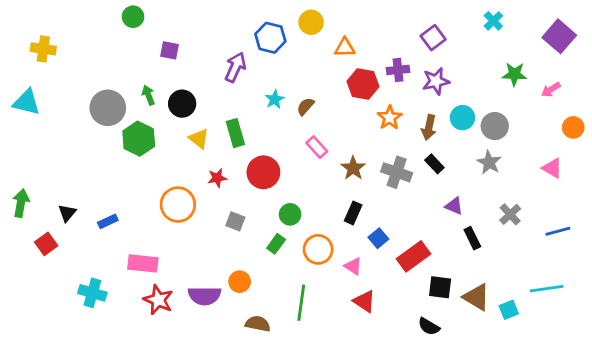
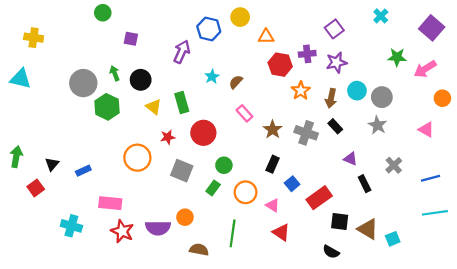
pink arrow: (551, 90) -> (425, 69), size x1.5
gray square: (235, 221) -> (182, 171), size x1.5
cyan line: (547, 289) -> (435, 213), moved

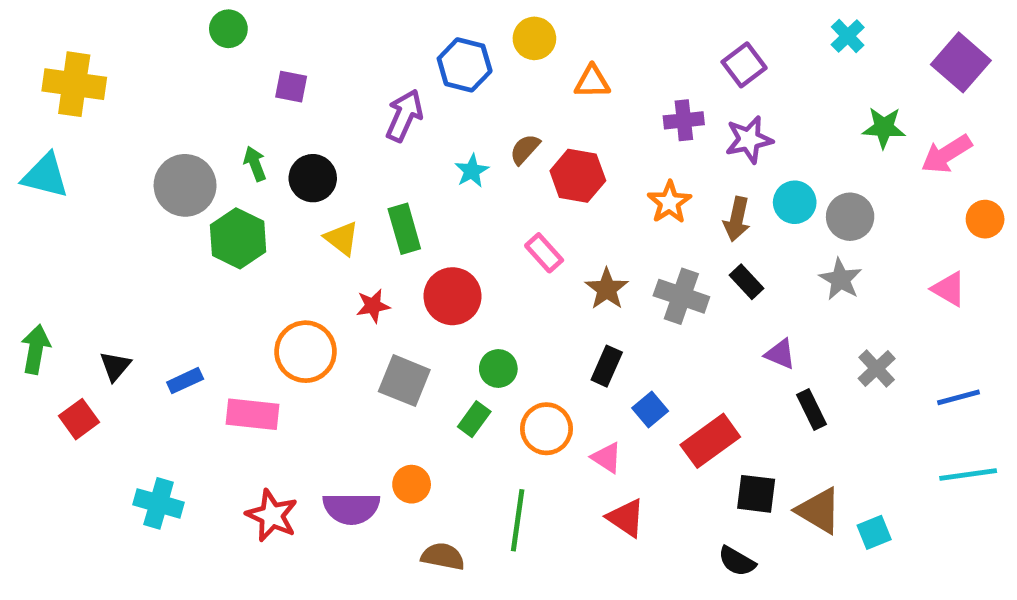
yellow cross: (34, 38) -> (74, 84), size x1.4
red hexagon: (280, 65) -> (578, 176), moved
brown semicircle: (236, 82) -> (525, 149), moved
pink rectangle: (110, 203) -> (253, 414), moved

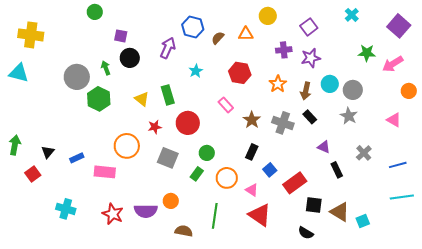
yellow circle: (534, 38) -> (268, 16), moved
brown semicircle: (525, 149) -> (218, 38), moved
black circle: (313, 178) -> (130, 58), moved
red triangle: (626, 518) -> (260, 215), size x1.4

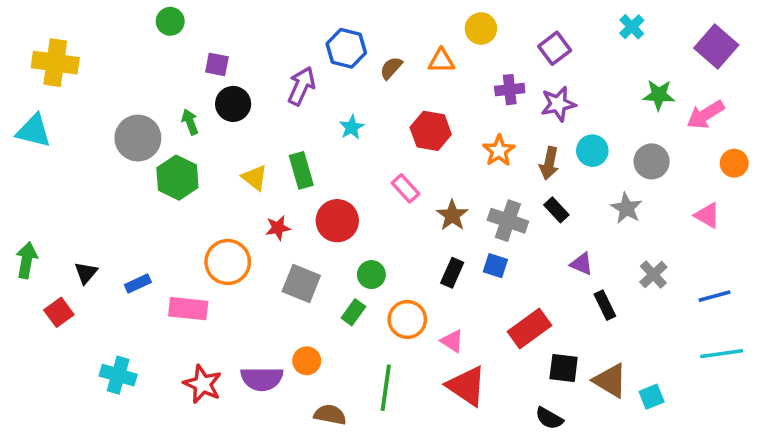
gray circle: (353, 90) -> (652, 161), moved
blue square: (270, 170) -> (495, 266), moved, turned -32

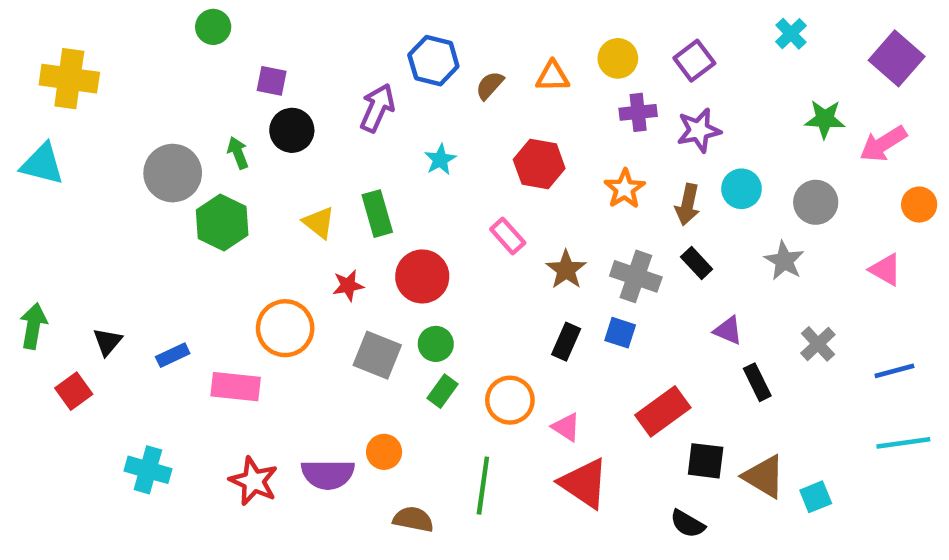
yellow circle: (481, 28) -> (618, 58), moved
green circle: (371, 275) -> (436, 344), moved

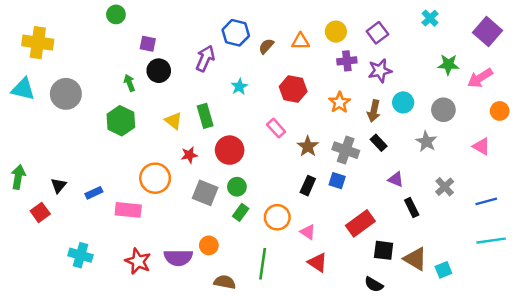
gray circle: (173, 173) -> (66, 94), moved
red triangle: (584, 483) -> (318, 262), size x0.7

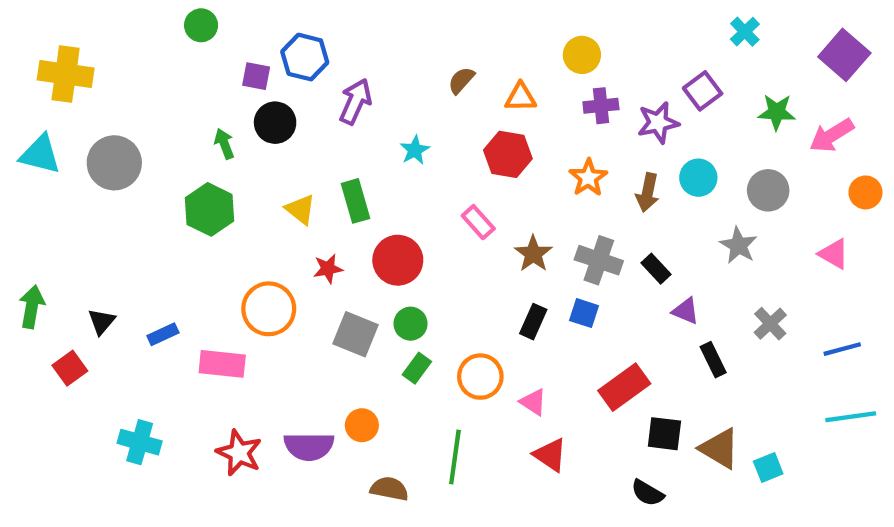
blue hexagon: (236, 33) -> (305, 57), moved
purple square: (377, 33) -> (703, 91), moved
orange triangle: (300, 41) -> (521, 97), moved
black rectangle: (379, 143) -> (656, 269), moved

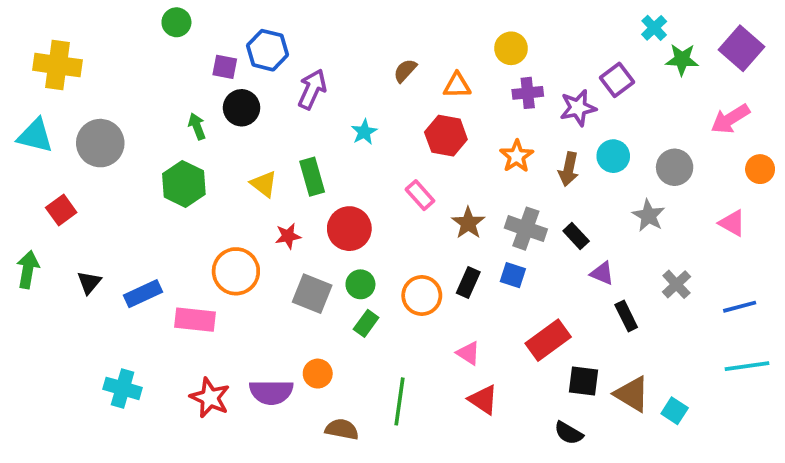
green star: (777, 112) -> (682, 59), moved
blue rectangle: (163, 334) -> (143, 294), size x1.4
red square: (70, 368) -> (61, 210), moved
orange circle: (480, 377) -> (422, 295), moved
cyan square: (768, 468) -> (675, 411), turned -35

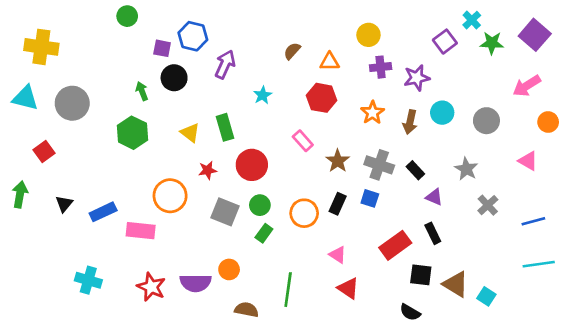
purple square: (617, 80) -> (445, 42), moved
gray star: (649, 216) -> (466, 169), moved
black rectangle: (626, 316) -> (433, 233), moved

